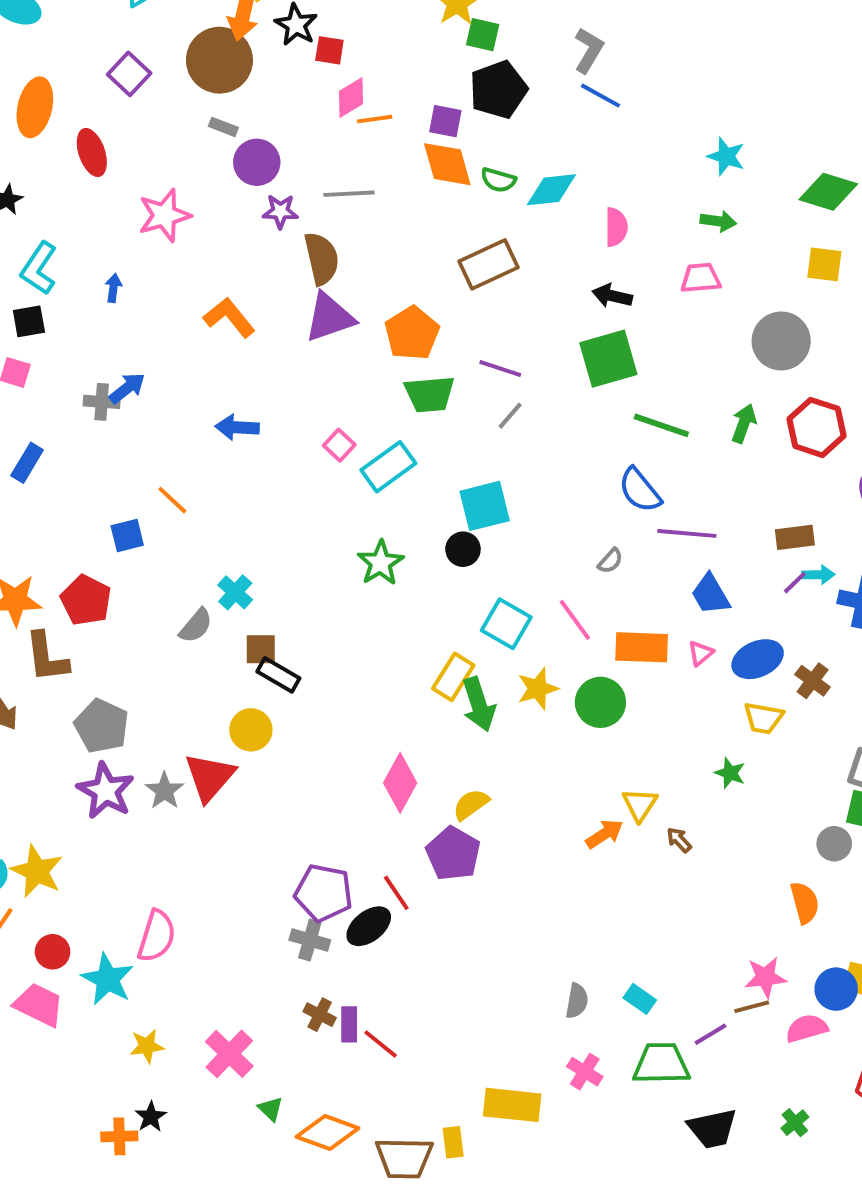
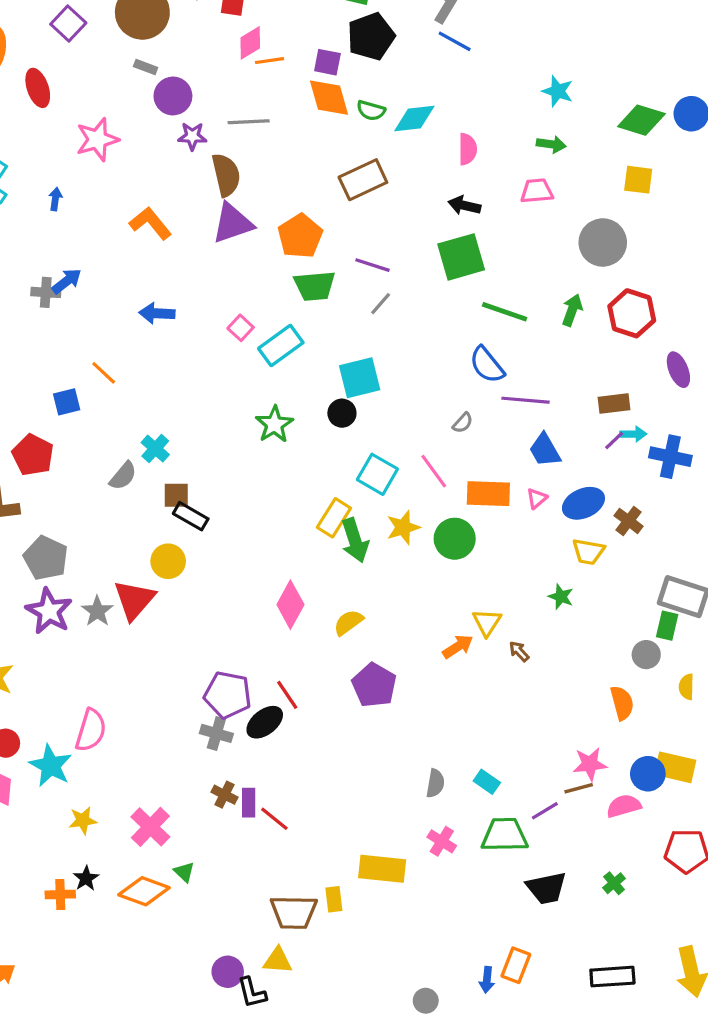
purple pentagon: (453, 854) -> (374, 685), moved
orange diamond: (327, 1132) -> (144, 891), moved

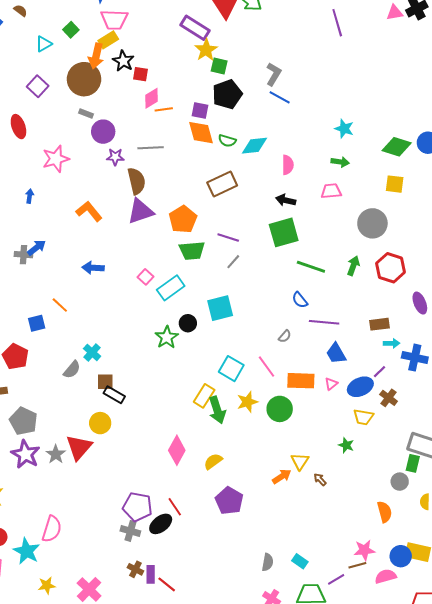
blue semicircle: (487, 365) -> (300, 300), size x0.7
black circle: (342, 413) -> (188, 323), moved
purple line: (614, 440) -> (379, 372), moved

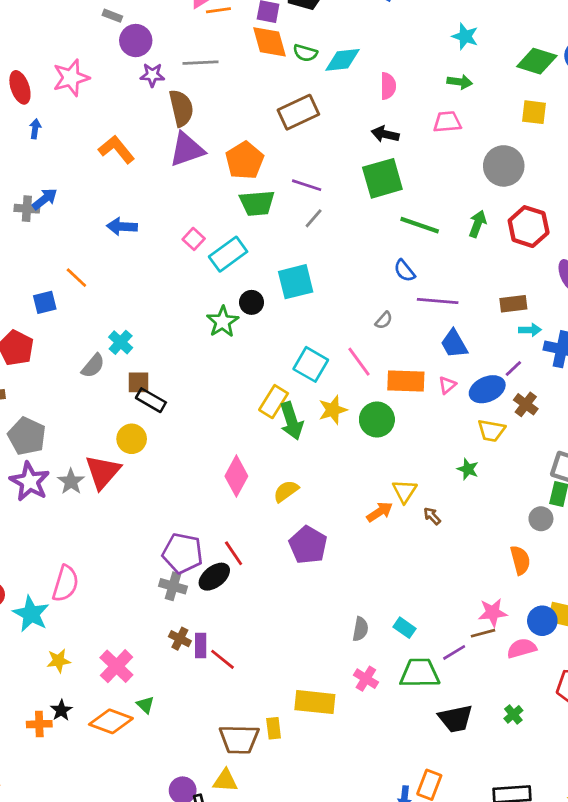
red ellipse: (18, 127) -> (20, 87), moved

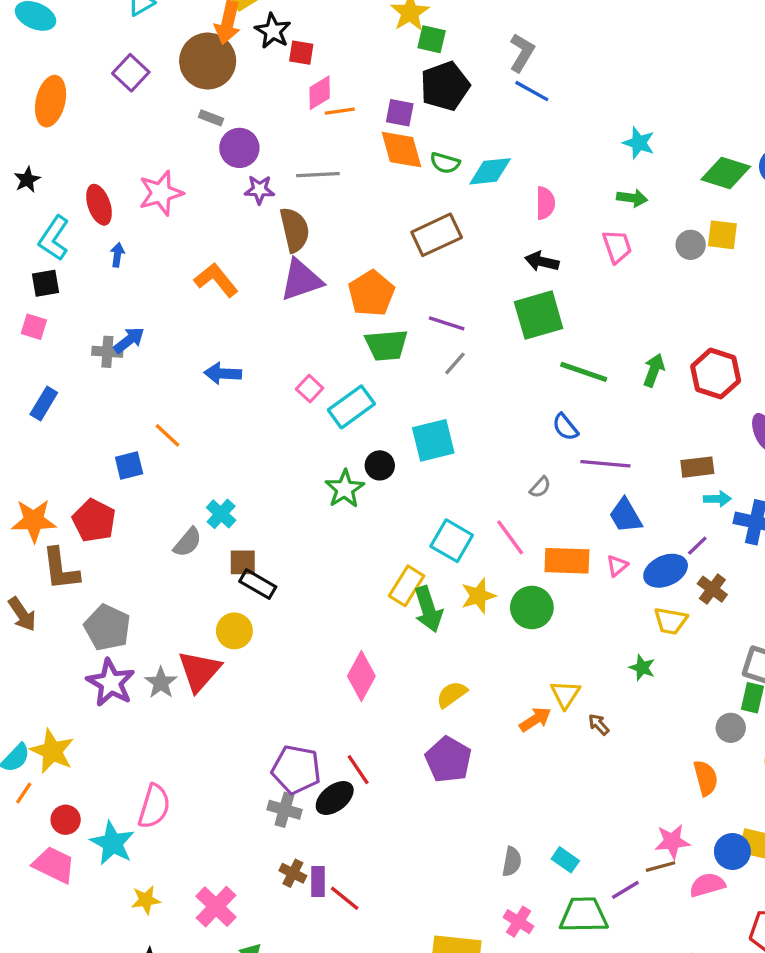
pink trapezoid: (447, 122) -> (617, 247), turned 76
gray circle: (504, 166) -> (691, 245), moved, size x0.6
yellow semicircle: (286, 491) -> (452, 694), moved

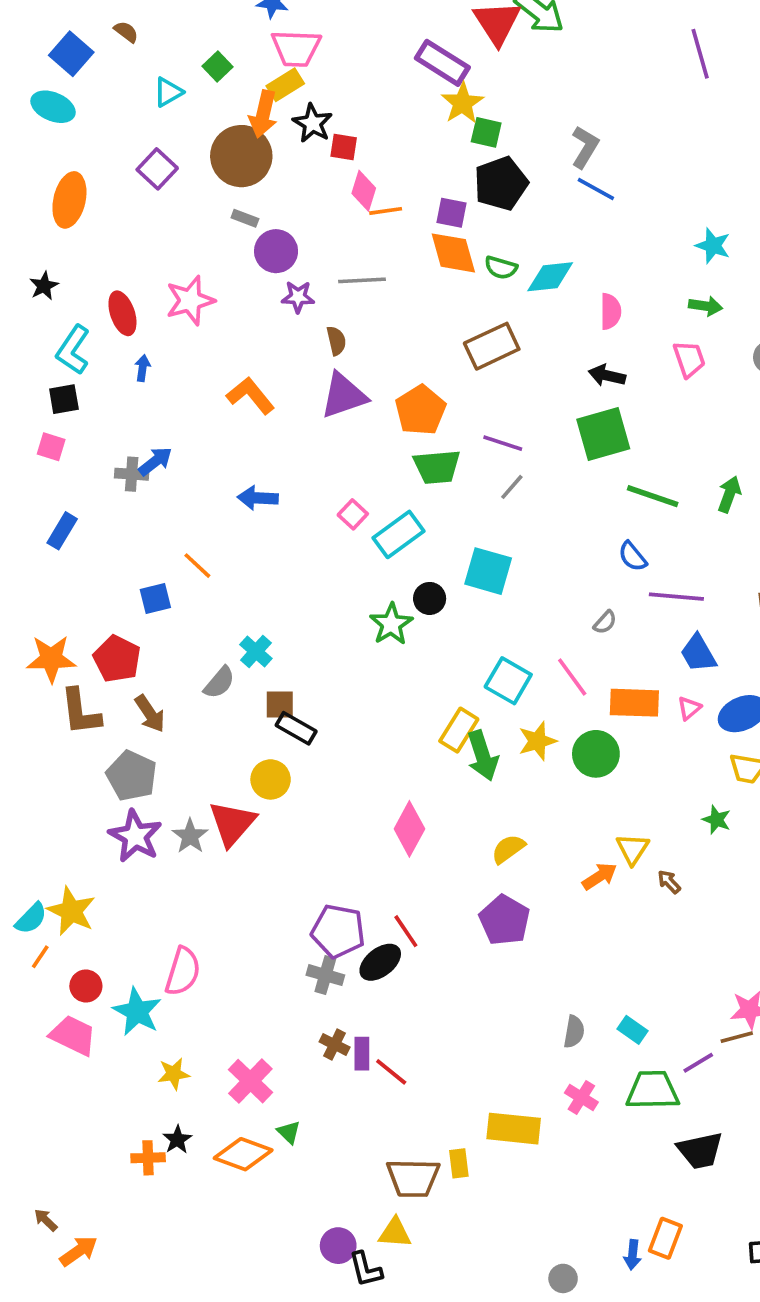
pink diamond: (320, 93) -> (364, 191), turned -42
brown semicircle: (295, 230) -> (336, 341), size x0.6
cyan square: (433, 440) -> (488, 571), turned 30
brown arrow: (22, 614) -> (150, 714), moved

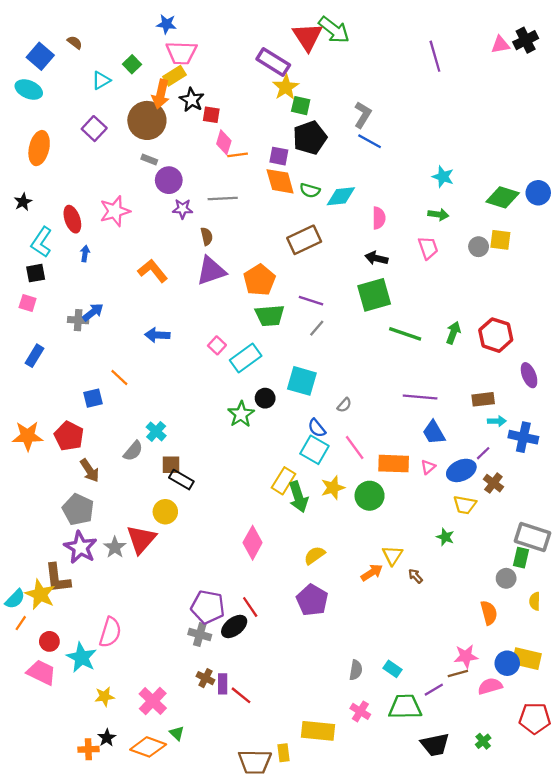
blue semicircle: (632, 556) -> (317, 428), moved
gray semicircle: (605, 622) -> (344, 405), moved
brown L-shape: (80, 712) -> (57, 578), moved

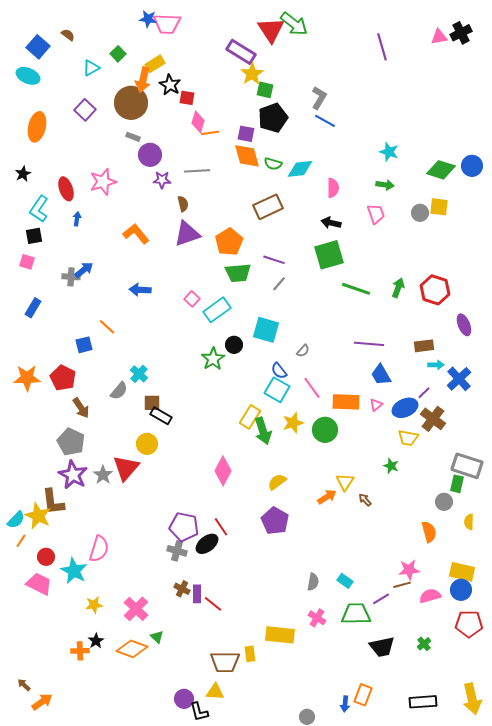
pink trapezoid: (181, 53) -> (167, 24), moved
blue cross: (523, 437) -> (459, 379), turned 35
brown cross: (493, 483) -> (433, 419), size x1.4
blue circle: (507, 663) -> (461, 590), moved

